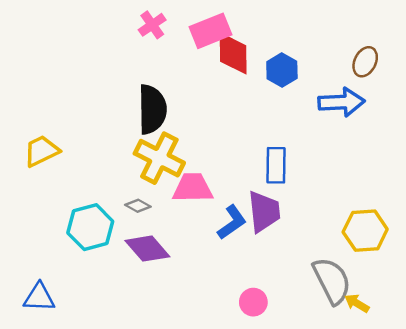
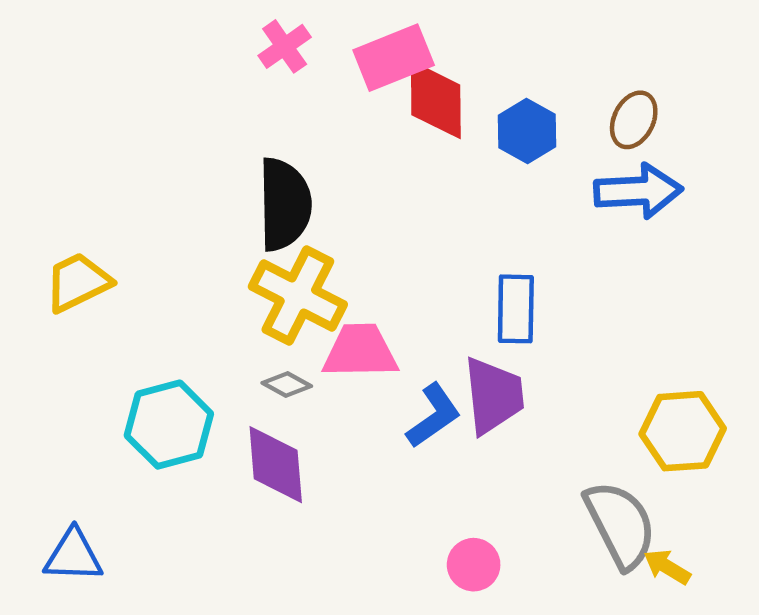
brown ellipse: (365, 62) -> (634, 120), moved
gray diamond: (138, 206) -> (287, 385), moved
purple diamond: (147, 249) -> (276, 465), turned 36

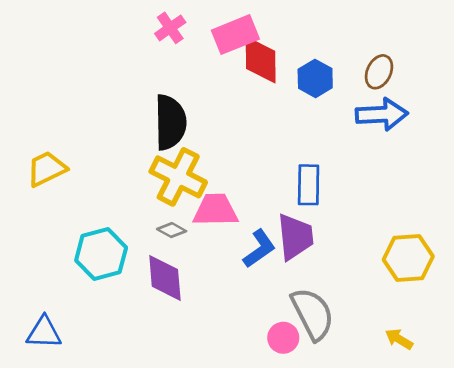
gray semicircle: (620, 525) -> (313, 314), moved

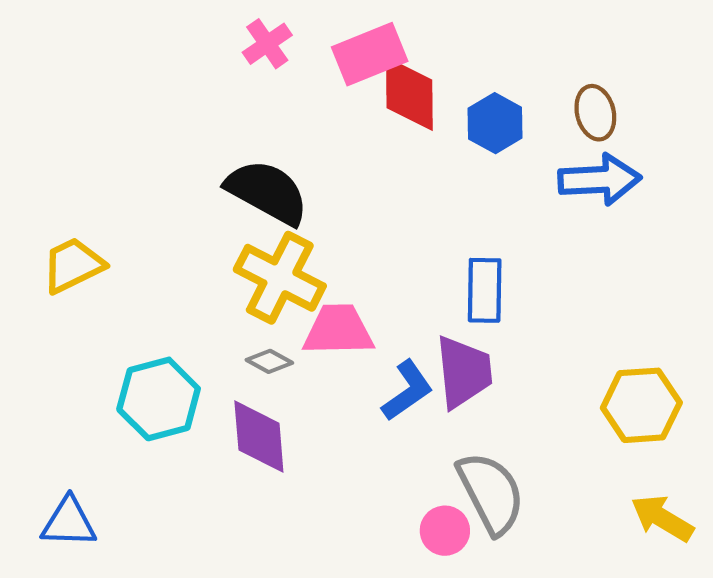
brown ellipse: (379, 72) -> (595, 113), turned -40
black semicircle: (170, 122) -> (267, 192), turned -60
yellow arrow: (399, 339) -> (662, 518), moved, size x1.4

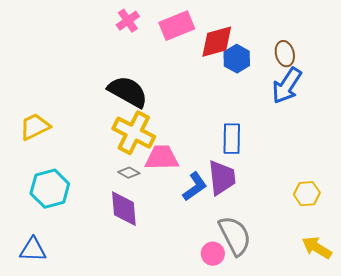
red diamond: (409, 94) -> (217, 42), moved, turned 75
blue arrow: (600, 180) -> (287, 86), turned 126
cyan hexagon: (159, 399) -> (50, 189), moved
yellow hexagon: (641, 405) -> (307, 194), size x0.7

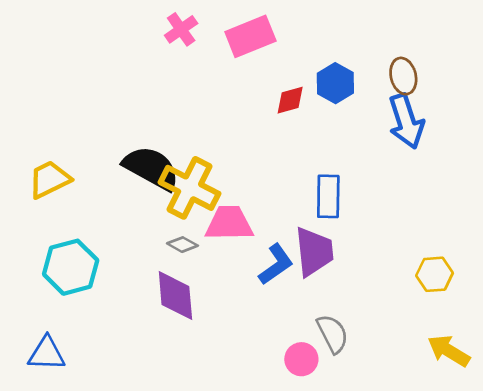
red diamond: (217, 42) -> (290, 100), moved, size x0.6
blue arrow: (287, 86) -> (406, 121), turned -51
black semicircle: (128, 92) -> (151, 168), moved
gray semicircle: (235, 236) -> (333, 334), size x0.7

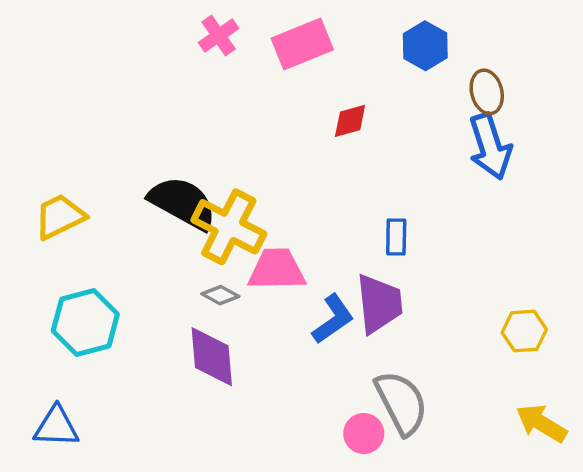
blue hexagon: (335, 83) -> (425, 46), moved
blue rectangle: (328, 196) -> (396, 237), size x0.7
gray semicircle: (333, 334) -> (401, 403), size x1.4

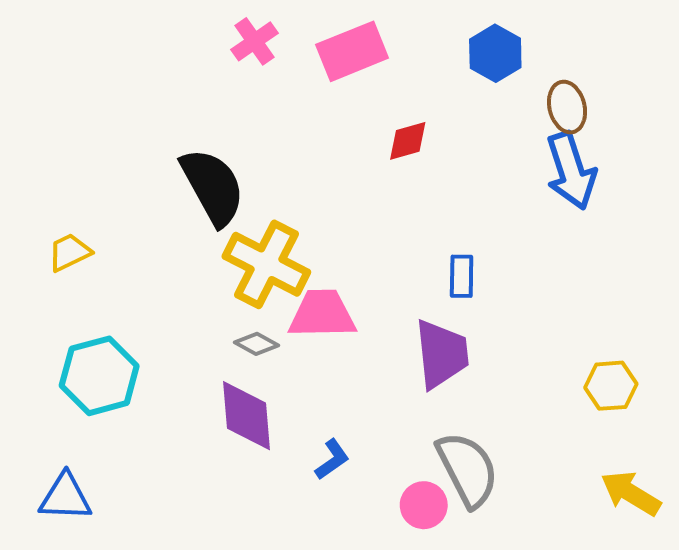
black semicircle: (183, 203) -> (213, 187), moved, turned 32
yellow trapezoid: (60, 217) -> (69, 252), size x0.7
blue L-shape: (333, 319) -> (332, 459), moved, size x0.7

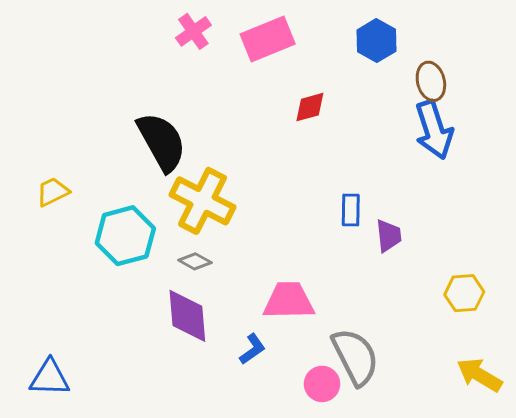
pink trapezoid: (322, 314) -> (289, 301), moved
purple trapezoid: (442, 354) -> (389, 236), moved, size x0.6
cyan hexagon: (99, 376) -> (125, 236), moved

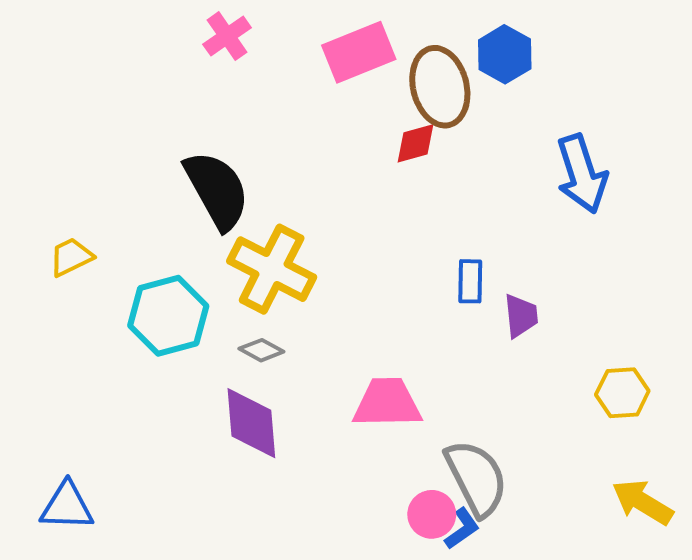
pink cross: (193, 31) -> (227, 36), moved
brown ellipse: (431, 81) -> (440, 87), moved, size x1.5
blue L-shape: (252, 349) -> (462, 529), moved

